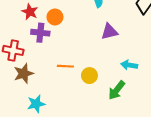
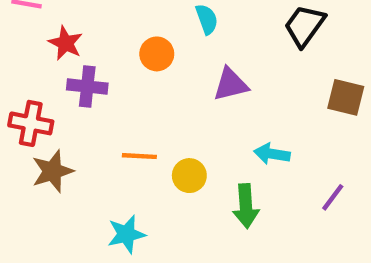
orange circle: (55, 17) -> (157, 54), moved
green arrow: (117, 90) -> (246, 206), turned -42
cyan star: (36, 104) -> (126, 234), moved

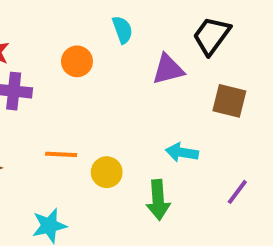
purple triangle: (231, 84) -> (168, 69), moved
brown square: (346, 97) -> (229, 101), moved

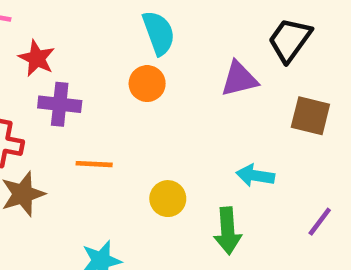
cyan semicircle: (122, 30) -> (159, 33), moved, size x1.4
orange circle: (77, 61) -> (147, 84), moved
orange line: (61, 154) -> (94, 164), moved

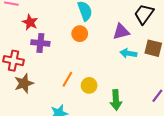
orange line: (94, 164) -> (67, 79), moved, turned -63
cyan arrow: (255, 176) -> (128, 53), moved

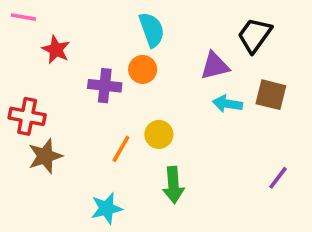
purple cross: (40, 43) -> (105, 86), moved
yellow circle: (89, 85) -> (159, 134), moved
green arrow: (116, 100) -> (173, 185), moved

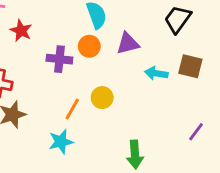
purple triangle: (215, 66) -> (128, 43), moved
green arrow: (173, 185) -> (135, 154), moved
cyan star: (107, 208) -> (61, 142), moved

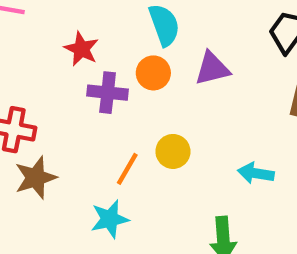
red star: (21, 31) -> (81, 49), moved
cyan arrow: (156, 73) -> (256, 173), moved

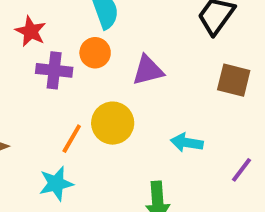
purple triangle: (212, 69) -> (148, 70), moved
yellow circle: (173, 151) -> (113, 123), size x1.4

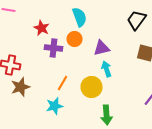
yellow circle: (113, 123) -> (92, 87), moved
cyan arrow: (187, 143) -> (106, 69), moved, turned 63

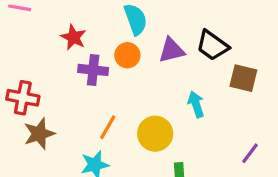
black trapezoid: (136, 20) -> (212, 45), moved, turned -90
purple triangle: (102, 48) -> (172, 50), moved
cyan arrow: (106, 69) -> (196, 104), moved

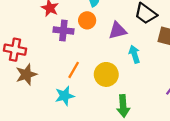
purple triangle: (172, 50) -> (118, 31), moved

